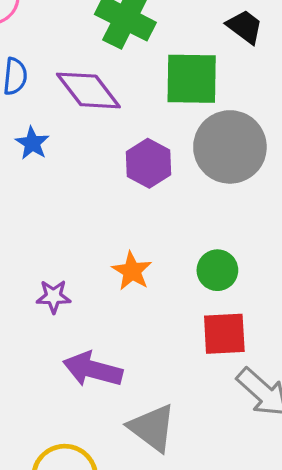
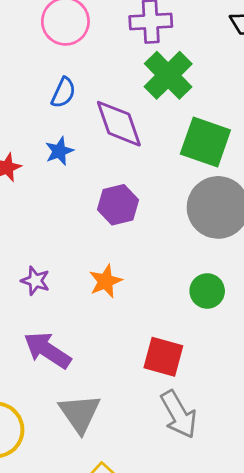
purple hexagon: (149, 163) -> (118, 205), moved
green circle: (217, 270) -> (207, 291), moved

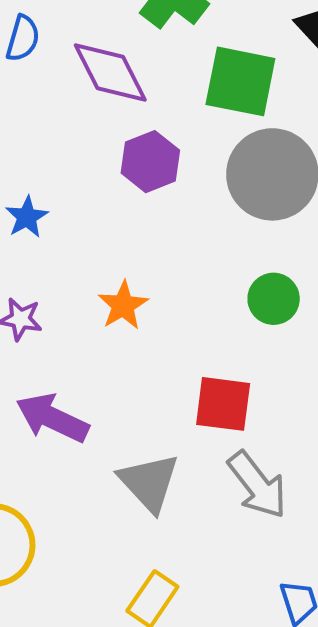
blue star: (59, 151) -> (27, 217), moved
purple hexagon: (118, 205) -> (150, 162), moved
gray triangle: (80, 413) -> (149, 482), moved

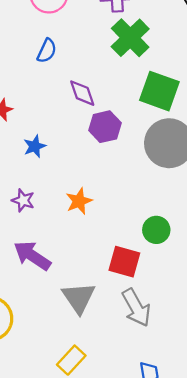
purple diamond: (110, 72) -> (82, 93), moved, size x0.7
green circle: (274, 299) -> (156, 230), moved

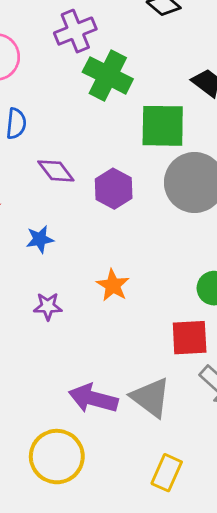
purple diamond: (82, 93) -> (56, 171), moved
blue star: (35, 146) -> (40, 239), turned 30
purple arrow: (32, 256) -> (93, 398), moved

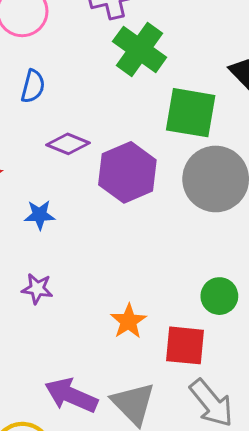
purple diamond: (56, 171) -> (68, 144), turned -39
purple hexagon: (114, 189) -> (127, 172), size x1.4
orange star: (113, 285) -> (128, 321), moved

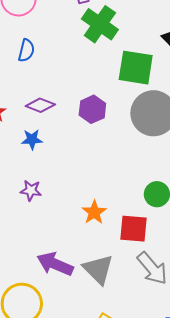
purple diamond: (68, 144) -> (40, 105), moved
purple hexagon: (127, 172) -> (92, 109), size x0.7

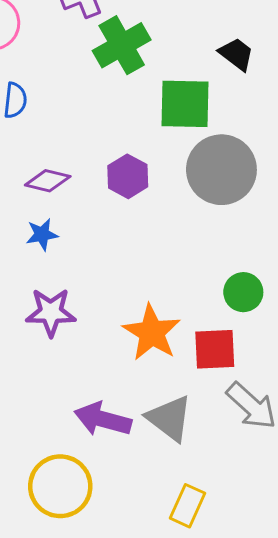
green cross: (100, 24) -> (122, 45), turned 33
purple star: (31, 190) -> (51, 312), size x1.5
orange star: (94, 212) -> (152, 333), size x1.5

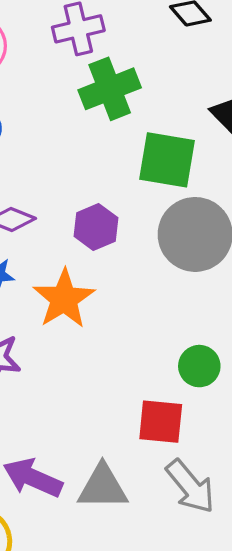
orange star: (152, 333) -> (64, 299), moved
gray triangle: (169, 418) -> (103, 487), turned -46

